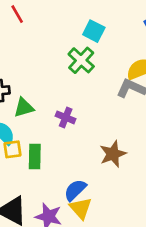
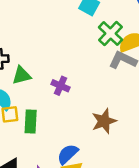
green cross: (81, 60) -> (111, 33), moved

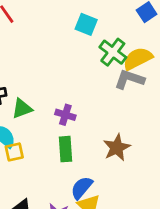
green rectangle: (31, 122) -> (65, 149), moved

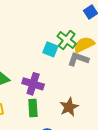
cyan square: (86, 24) -> (50, 49), moved
purple cross: (65, 115) -> (33, 84), size x1.5

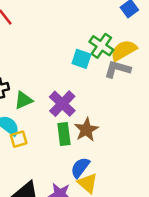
purple cross: (33, 84) -> (62, 104), turned 30
brown star: (69, 107) -> (86, 130), moved

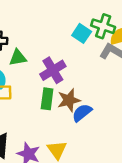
green cross: (101, 46) -> (103, 26), turned -30
blue semicircle: (80, 168) -> (82, 113), moved

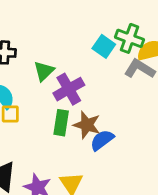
green triangle: (18, 58) -> (44, 71), moved, turned -36
brown star: (69, 100) -> (87, 125), turned 30

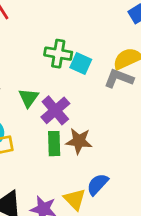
green cross: (130, 38) -> (58, 54), moved
blue semicircle: (102, 140) -> (97, 184), moved

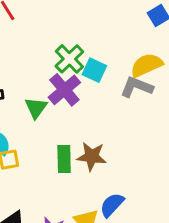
green cross: (58, 54) -> (69, 59), turned 36
purple cross: (55, 110) -> (64, 90), moved

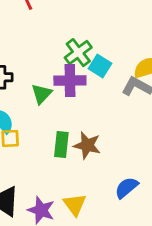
purple cross: (64, 90) -> (70, 81), turned 32
blue semicircle: (112, 205) -> (127, 188), moved

